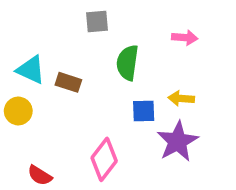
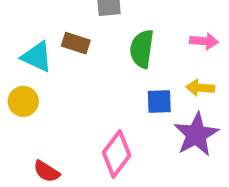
pink arrow: (185, 38) -> (204, 41), moved
brown rectangle: (68, 82) -> (76, 43), moved

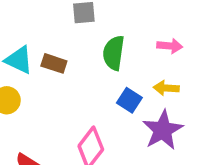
brown rectangle: (76, 43) -> (54, 63), moved
blue square: (159, 101) -> (129, 100), turned 35

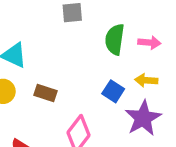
green semicircle: (114, 53) -> (115, 39), moved
brown rectangle: (54, 63) -> (45, 93), moved

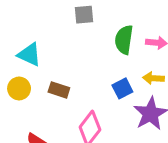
blue square: (113, 91) -> (122, 88), turned 30

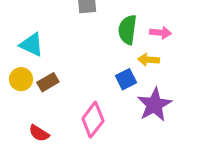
yellow arrow: (153, 78) -> (148, 60), moved
brown rectangle: (59, 90) -> (48, 82), moved, turned -48

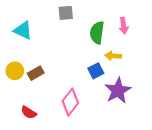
pink arrow: (160, 33) -> (124, 26), moved, turned 77
cyan triangle: (31, 45) -> (23, 30), moved

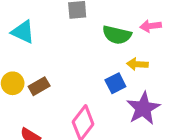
pink arrow: (124, 26) -> (151, 26), turned 91
green semicircle: (97, 33) -> (117, 35), turned -85

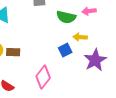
brown rectangle: (39, 86) -> (13, 52), turned 32
purple star: (143, 108) -> (95, 60), moved

